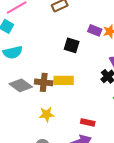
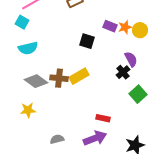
yellow rectangle: (64, 80) -> (79, 76), turned -30
yellow star: (47, 114) -> (28, 110), moved

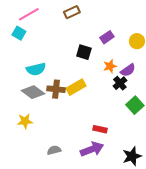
purple rectangle: (110, 26) -> (107, 37), turned -56
orange star: (125, 27) -> (110, 66), moved
cyan semicircle: (28, 48) -> (36, 69), moved
purple semicircle: (131, 59) -> (128, 70), turned 84

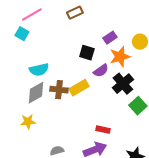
orange star: (110, 66) -> (120, 57), moved, size x1.5
purple semicircle: (128, 70) -> (101, 71), moved
black cross: (120, 83) -> (123, 84), size x1.5
gray diamond: (33, 92) -> (36, 93), turned -65

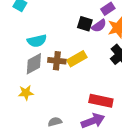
purple semicircle: (101, 71) -> (99, 26), moved
red rectangle: (103, 130) -> (101, 101), size x1.6

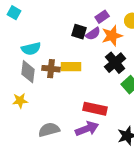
yellow rectangle: (77, 59) -> (71, 67), turned 30
gray diamond: (34, 64) -> (28, 72), turned -55
gray semicircle: (55, 122) -> (49, 130), size x1.5

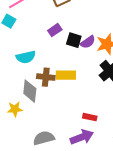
purple rectangle: (102, 17) -> (55, 30), moved
gray diamond: (28, 72) -> (30, 91), moved
red rectangle: (95, 109) -> (90, 117), size x0.6

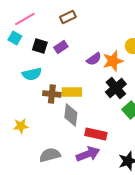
black square: (74, 40) -> (40, 46), moved
gray diamond: (30, 91) -> (71, 115), moved
red rectangle: (90, 117) -> (96, 134), size x1.5

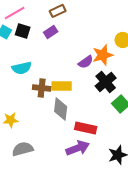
black square: (40, 46) -> (23, 31), moved
purple rectangle: (61, 47) -> (51, 32), moved
purple semicircle: (94, 59) -> (86, 62), moved
gray semicircle: (50, 155) -> (23, 149), moved

